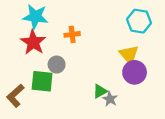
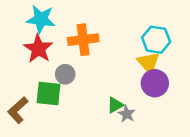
cyan hexagon: (139, 21) -> (156, 40), moved
orange cross: (72, 34) -> (83, 40), size x1.6

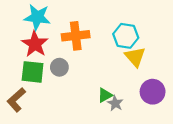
cyan hexagon: (156, 40) -> (126, 36), moved
purple circle: (155, 83) -> (153, 92), moved
green square: (49, 93) -> (33, 72), moved

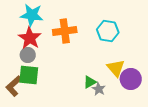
yellow triangle: (135, 57) -> (116, 68), moved
gray circle: (59, 67) -> (28, 55), moved
green square: (33, 72) -> (29, 75), moved

